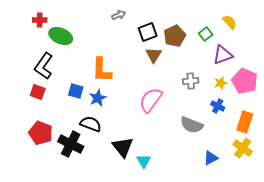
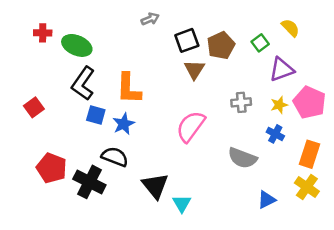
red cross: (40, 20) -> (43, 33), moved
black L-shape: (44, 66) -> (83, 83), moved
red square: (38, 92) -> (34, 107), moved, turned 35

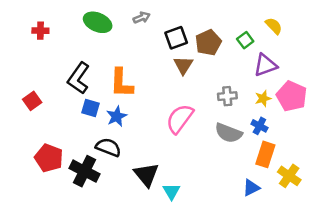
green ellipse: (77, 45) -> (98, 22), moved
orange rectangle: (309, 154) -> (265, 154), moved
gray semicircle: (242, 158) -> (229, 133), moved

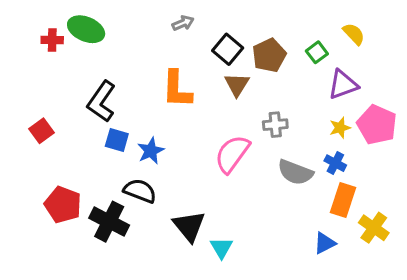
green ellipse: (98, 22) -> (86, 29), moved
black square: (176, 38) -> (228, 49), turned -30
orange L-shape: (121, 83) -> (177, 89), moved
gray cross: (227, 96) -> (275, 125), moved

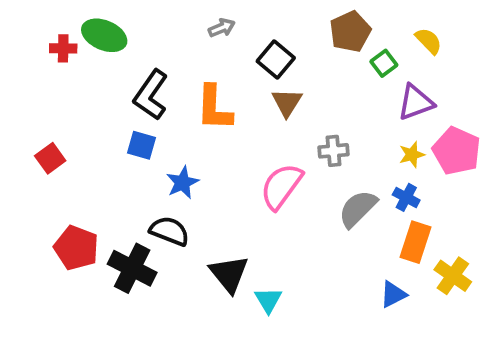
brown pentagon: (269, 55) -> (350, 32), moved
black L-shape: (101, 102) -> (151, 95), moved
blue square: (117, 140) -> (141, 145), moved
gray semicircle: (295, 172) -> (358, 209), turned 114

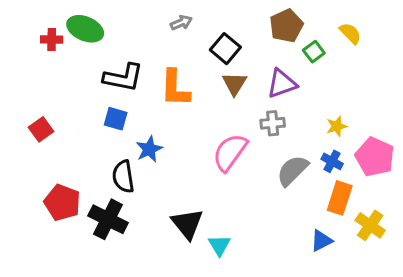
black L-shape: (151, 95) -> (123, 78), turned -114
purple triangle: (416, 102) -> (282, 84), moved
pink pentagon: (457, 151) -> (375, 157), moved
black semicircle: (169, 231) -> (123, 177), moved, turned -120

